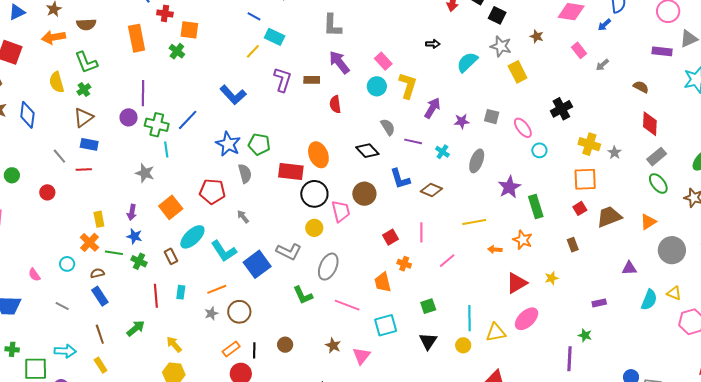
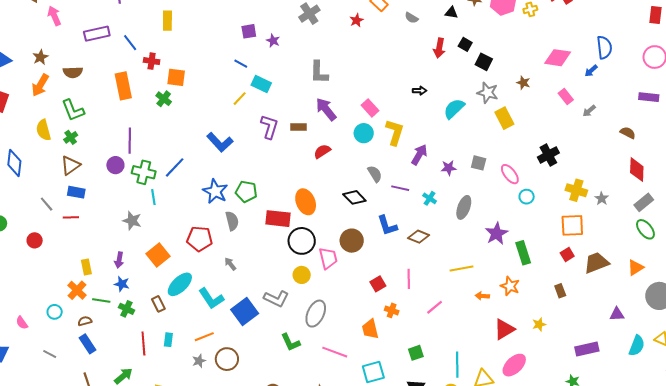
orange arrow: (54, 37) -> (40, 85), turned -50
red semicircle: (335, 104) -> (322, 151), turned 66
purple rectangle: (599, 303) -> (587, 349), size x1.6

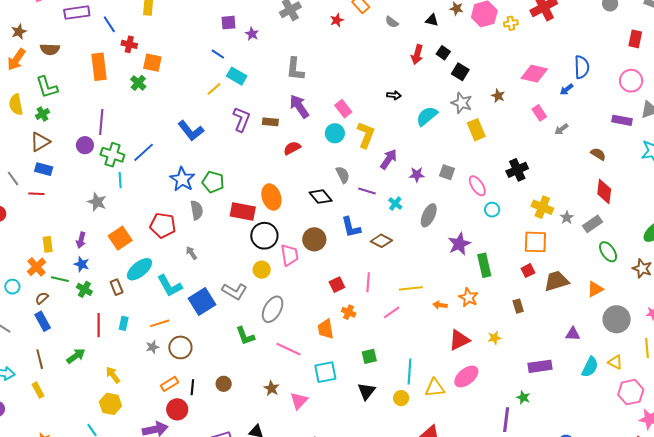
gray rectangle: (644, 202) -> (592, 224), moved
yellow line: (461, 268) -> (411, 288), moved
brown semicircle: (85, 321) -> (42, 298), turned -32

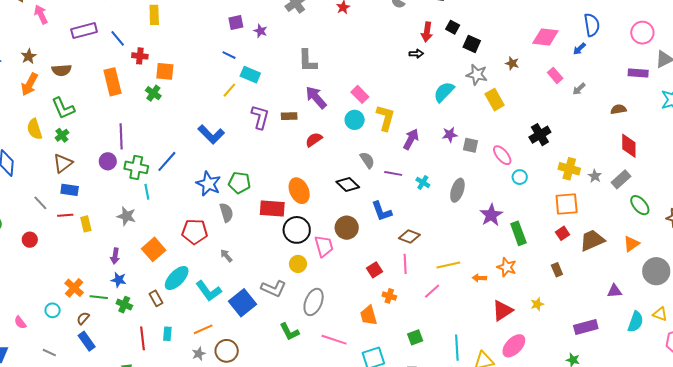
black arrow: (394, 95) -> (416, 54), moved
brown semicircle: (598, 154) -> (618, 109), turned -35
purple star: (417, 175) -> (450, 135), moved
brown diamond: (381, 241) -> (409, 236), moved
yellow rectangle: (48, 244) -> (86, 224), moved

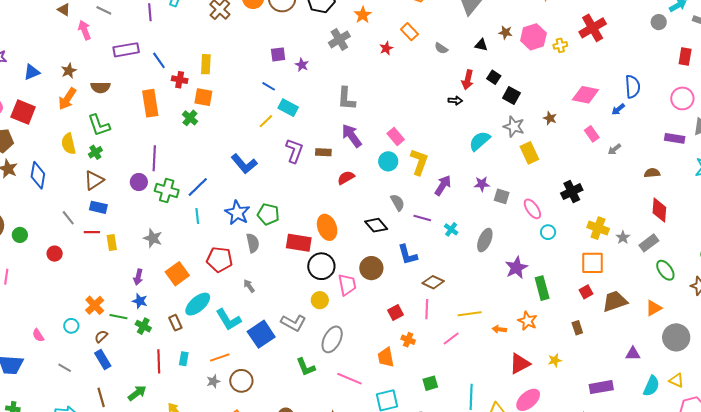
yellow rectangle: (154, 15) -> (206, 64), moved
cyan line: (147, 192) -> (197, 216), moved

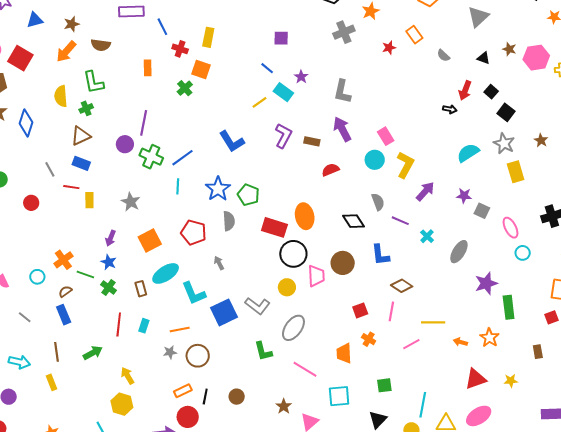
purple star: (302, 65) -> (301, 77), moved
orange rectangle: (150, 103) -> (148, 68), size x0.6

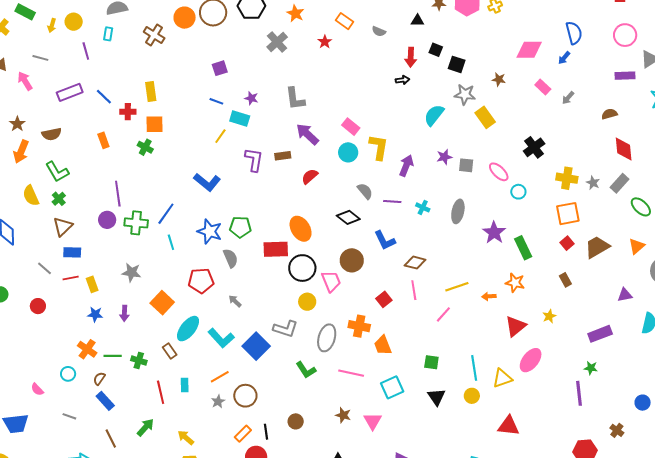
blue star: (109, 262) -> (95, 314), moved
orange cross: (369, 339) -> (359, 326), moved, size x1.5
green square: (384, 385) -> (431, 362), turned 35

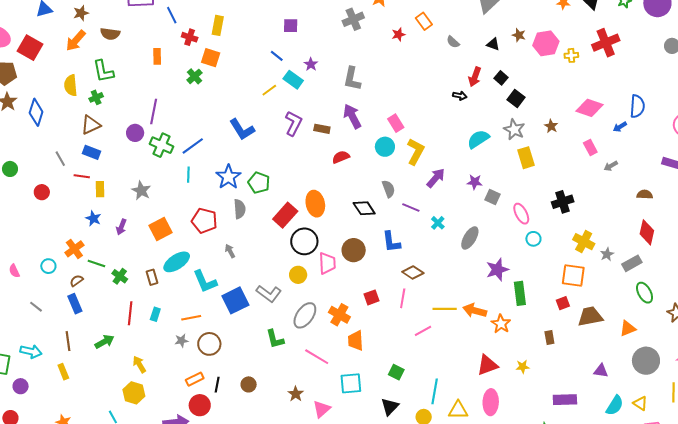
red rectangle: (276, 249) -> (285, 215), turned -65
orange arrow: (489, 296) -> (475, 311), moved, size x1.6
pink ellipse: (531, 360) -> (491, 402), turned -55

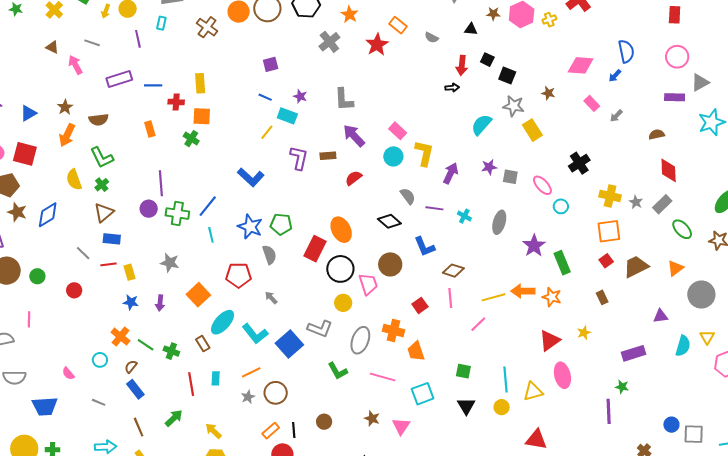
blue line: (172, 15) -> (153, 85), turned -48
red star: (398, 34) -> (377, 45), size x1.6
blue diamond: (36, 112) -> (48, 215), turned 56
green line: (96, 263) -> (146, 345), turned 30
yellow triangle: (640, 403) -> (707, 337), turned 42

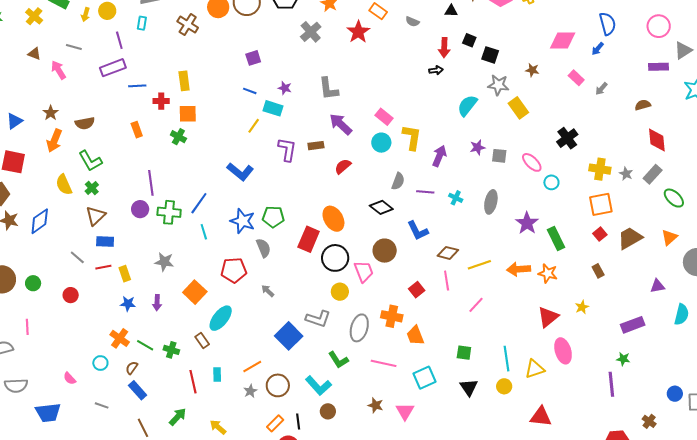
purple rectangle: (119, 79) -> (113, 68), moved
gray semicircle: (408, 196) -> (398, 181), turned 60
yellow line: (493, 297) -> (479, 265), moved
cyan L-shape: (255, 334) -> (318, 386), moved

